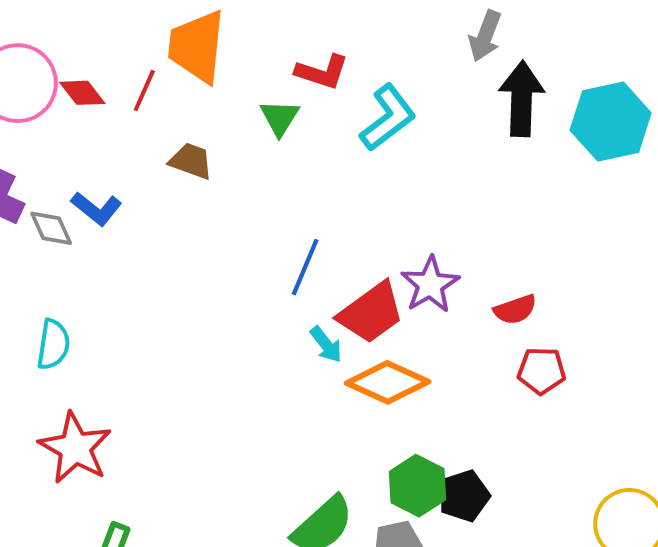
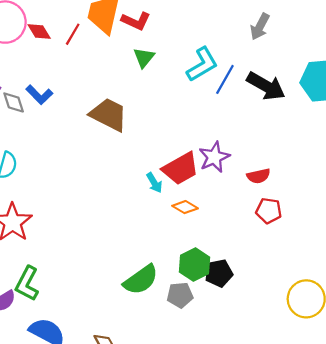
red L-shape: (322, 72) -> (136, 21), moved
black arrow: (522, 99) -> (266, 86), moved, turned 111
brown trapezoid: (191, 161) -> (109, 115), moved, size x1.6
blue line: (305, 267) -> (225, 79), moved
orange diamond: (388, 382) -> (185, 207), size x0.6

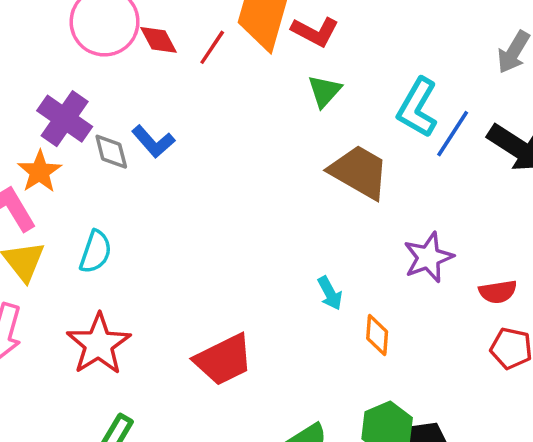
cyan L-shape: (202, 64) -> (417, 108), turned 147
brown trapezoid: (109, 115) -> (359, 172), moved
red trapezoid: (181, 169) -> (224, 360), moved
orange diamond: (185, 207) -> (377, 335), turned 60

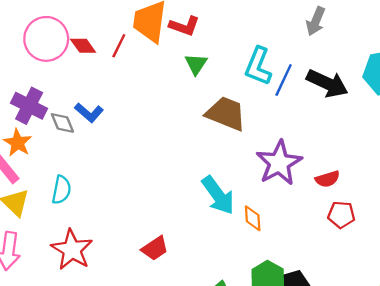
purple star: (428, 257) -> (279, 163), size x1.4
cyan arrow: (330, 293) -> (218, 195), size x1.8
red trapezoid: (224, 360) -> (155, 248), size x0.7

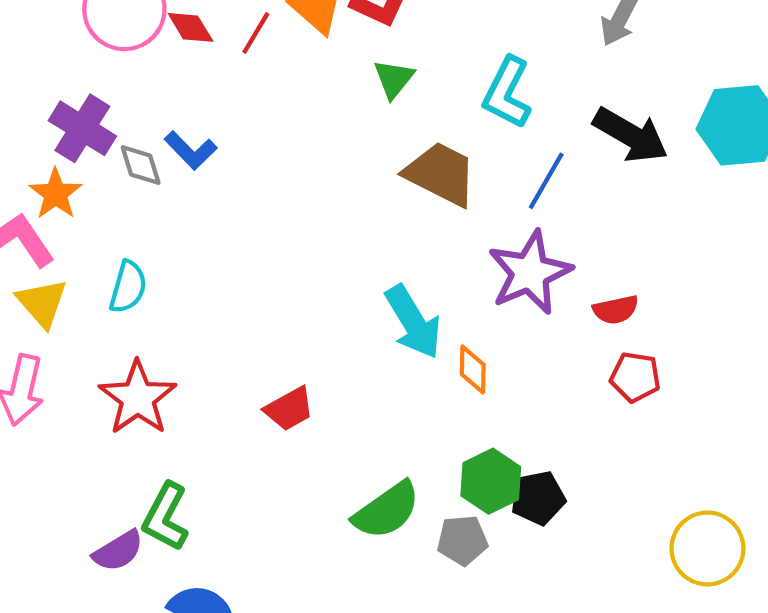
blue line: (284, 80) -> (546, 181), moved

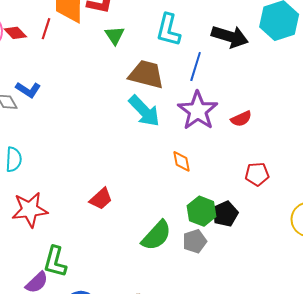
cyan arrow: (413, 322) -> (144, 111), moved
red pentagon: (635, 377) -> (257, 174), moved
red star: (138, 398) -> (30, 210), turned -30

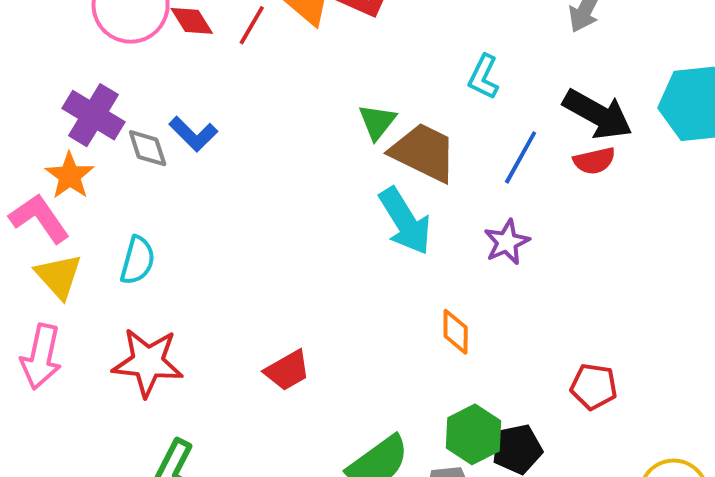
cyan L-shape: (168, 30) -> (484, 77), size x0.7
green triangle: (115, 35) -> (377, 122), moved
purple star: (198, 111) -> (507, 242), size x0.6
red semicircle: (241, 119) -> (594, 161), moved

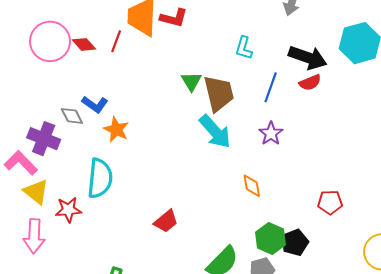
purple cross: (93, 115) -> (44, 139), moved
brown trapezoid: (424, 152) -> (219, 93), turned 60
orange star: (70, 176) -> (116, 130), moved
cyan semicircle: (138, 260) -> (100, 178), moved, size x1.5
red star: (148, 362) -> (68, 210), moved, size x0.7

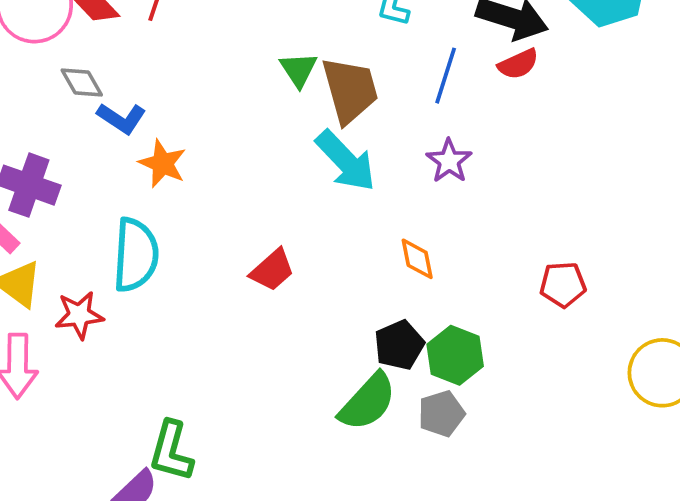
gray diamond: (72, 116) -> (82, 83), moved
red trapezoid: (166, 221) -> (272, 270), moved
black pentagon: (295, 242) -> (399, 345), moved

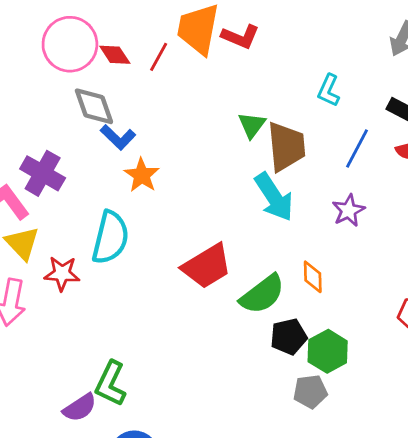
gray diamond: (82, 83) -> (94, 106), size x1.4
red trapezoid: (272, 270) -> (207, 266), size x1.5
green semicircle: (368, 402) -> (262, 294), moved

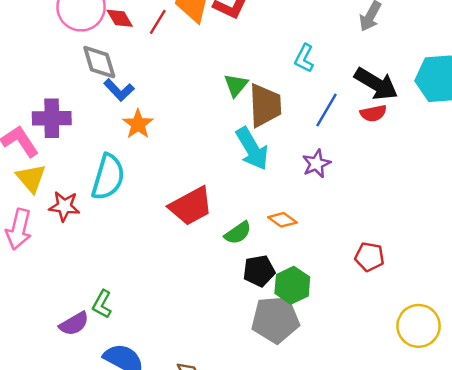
purple cross: (43, 173) -> (52, 118), turned -33
orange diamond: (313, 277) -> (282, 220), turned -56
green semicircle: (262, 294) -> (238, 233), size x0.7
green L-shape: (111, 384) -> (102, 304), size x0.7
gray pentagon: (310, 392) -> (275, 320), size x1.6

